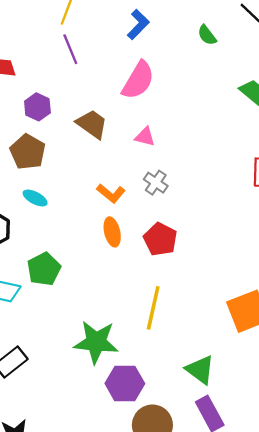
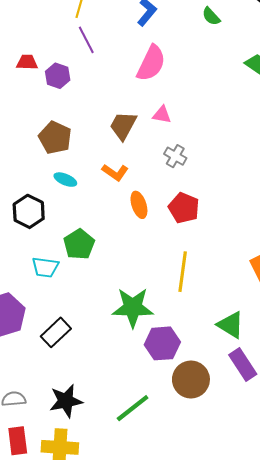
purple hexagon: (37, 107) -> (58, 76), moved
brown trapezoid: (92, 124) -> (123, 126), moved, turned -92
orange L-shape: (111, 193) -> (115, 172), moved

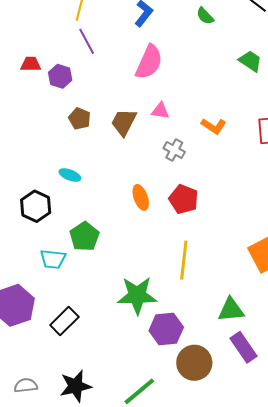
brown pentagon: (55, 138) -> (80, 119), moved, size x0.7
orange L-shape: (115, 172) -> (214, 126), moved
green triangle: (231, 325) -> (231, 310), turned -36

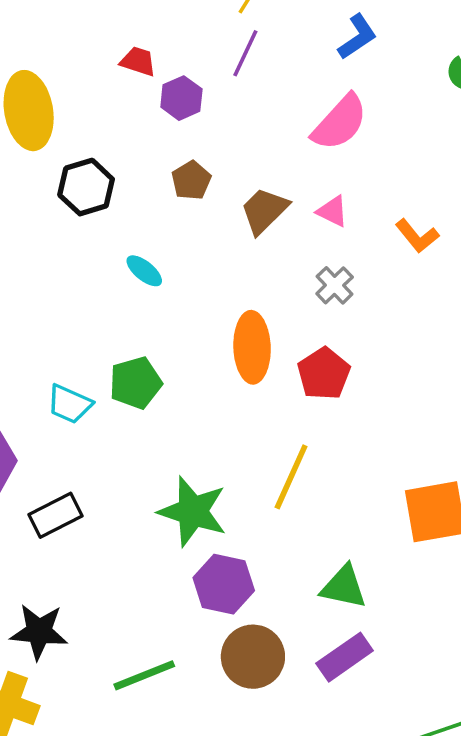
purple line: (87, 41) -> (245, 53), turned 36
orange L-shape: (214, 126) -> (417, 236), moved
orange ellipse: (141, 197) -> (252, 347), size x1.5
black hexagon: (36, 206) -> (86, 187), moved
purple rectangle: (243, 347) -> (345, 657), turned 72

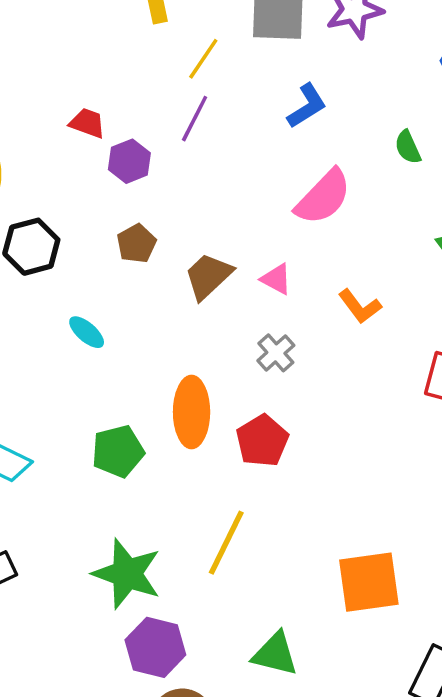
pink semicircle: (340, 122) -> (323, 197), moved
green pentagon: (135, 383) -> (118, 451), moved

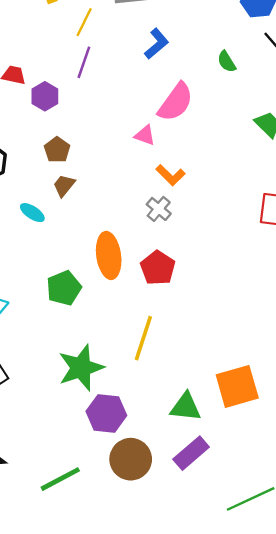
brown trapezoid: (208, 276) -> (64, 185), moved, size x0.7
pink triangle: (276, 279) -> (145, 135), moved
orange L-shape: (360, 306) -> (171, 175), moved
green star: (127, 574) -> (81, 368), turned -30
orange square: (369, 582) -> (237, 386), moved

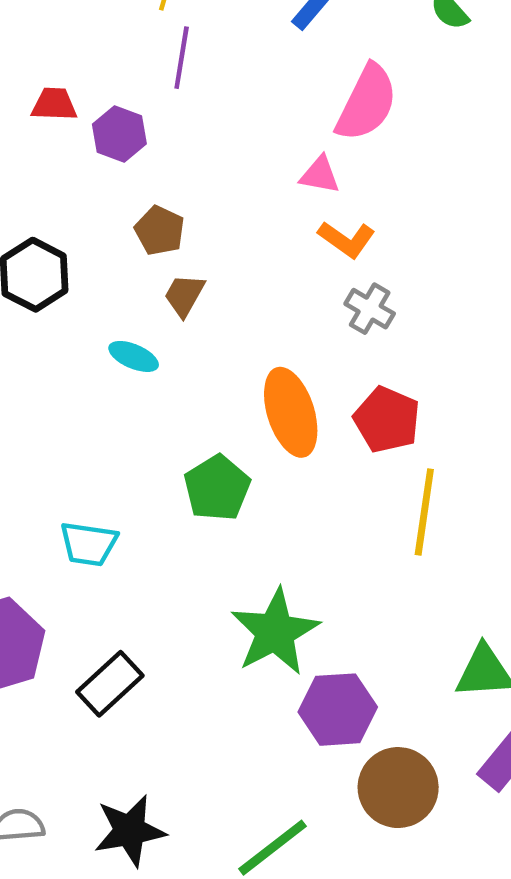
orange L-shape: (171, 175) -> (347, 239), moved
yellow line: (143, 338) -> (424, 512), moved

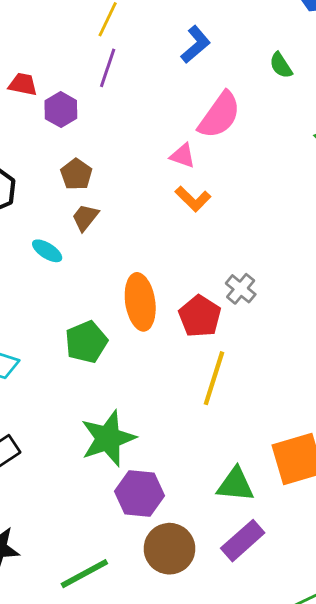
gray cross: (370, 309) -> (241, 289), moved

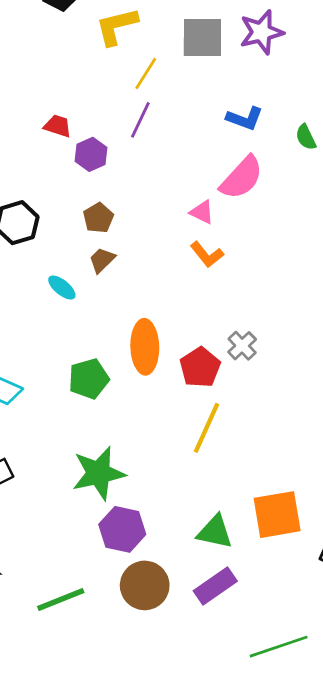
blue L-shape: (196, 44) -> (245, 119), moved, turned 54

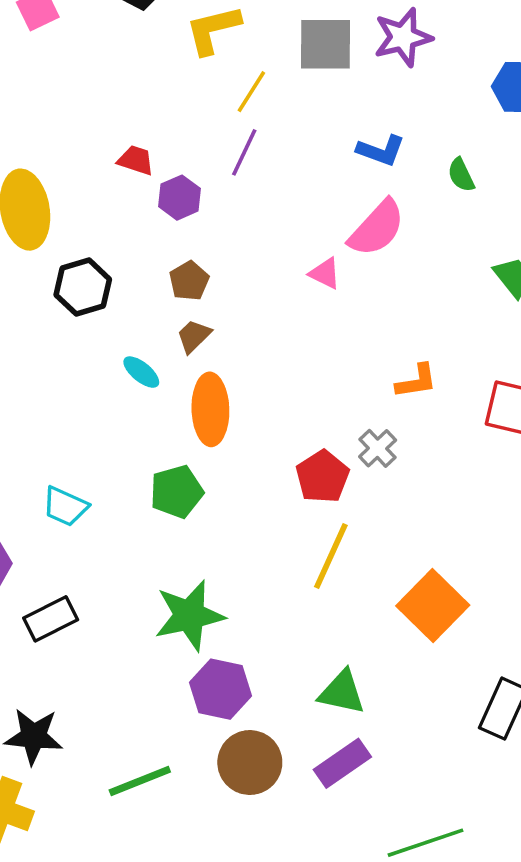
orange L-shape: (207, 255) -> (416, 381), moved, turned -60
orange ellipse: (145, 347) -> (210, 409), moved
orange square: (277, 515) -> (433, 606), moved, turned -36

